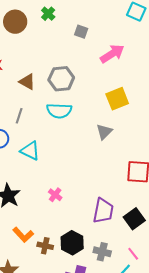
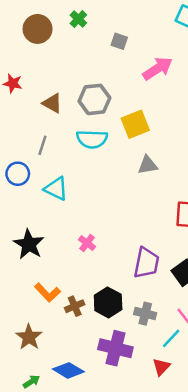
yellow square: (117, 99) -> (135, 124), moved
gray triangle: (104, 132) -> (148, 165), turned 36
brown cross: (45, 246) -> (75, 306), turned -35

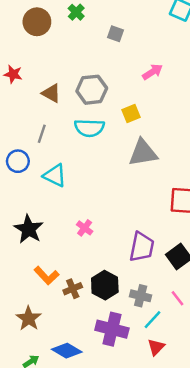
pink arrow: (158, 69) -> (153, 72), moved, size x0.7
yellow square: (135, 124) -> (131, 114), size x0.7
gray triangle: (148, 165) -> (143, 153), size x1.5
cyan line: (171, 338) -> (153, 320), moved

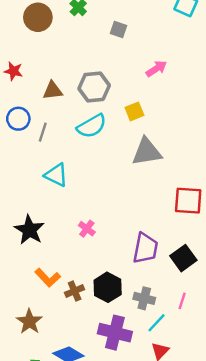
brown triangle: (51, 93) -> (53, 91), turned -36
cyan semicircle: (89, 128) -> (92, 126), turned -32
blue circle: (18, 161) -> (18, 119), moved
pink line: (178, 298) -> (182, 301), turned 56

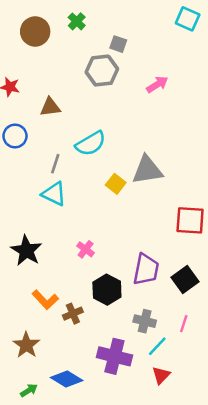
gray hexagon: (94, 87) -> (102, 71), moved
yellow square: (134, 111) -> (116, 184), moved, turned -30
gray line: (43, 132) -> (55, 164), moved
black hexagon: (108, 287) -> (107, 290), moved

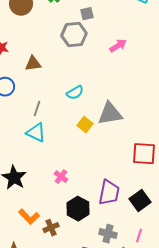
gray square: (118, 44) -> (87, 14), turned -32
cyan semicircle: (91, 144) -> (75, 93), moved, size x0.7

